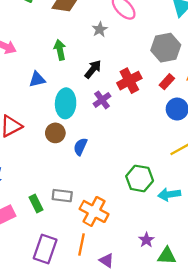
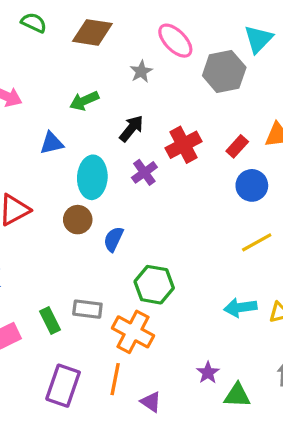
gray hexagon: (166, 48) -> (224, 72), moved
green arrow: (60, 50) -> (84, 101), turned -102
green hexagon: (140, 178) -> (154, 285), moved

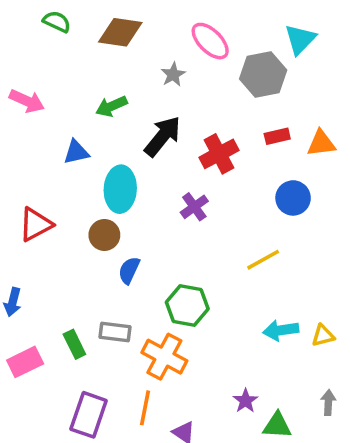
black arrow: (131, 128) -> (163, 136), size x1.4
red rectangle: (237, 146) -> (277, 136), moved, turned 35
purple cross: (144, 172) -> (194, 207), moved
blue semicircle: (113, 239) -> (129, 270), moved
yellow line: (257, 242) -> (263, 260), moved

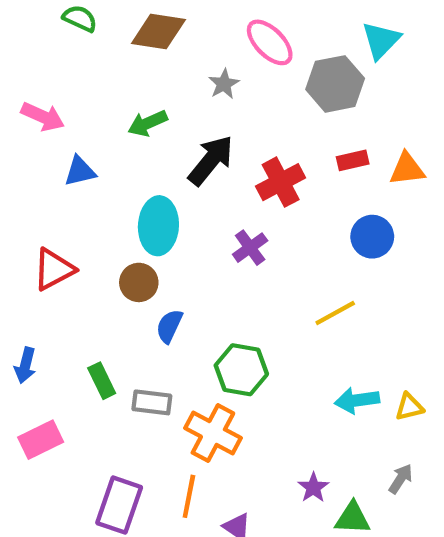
blue triangle: (76, 152) -> (80, 171), moved
green rectangle: (74, 344) -> (102, 381), moved
gray arrow: (328, 403) -> (401, 479), moved, turned 30

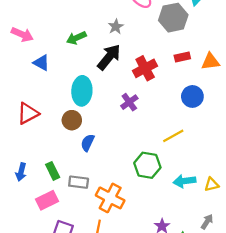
gray star: (224, 84) -> (116, 27), moved
blue triangle: (80, 171) -> (41, 63), turned 42
blue arrow: (25, 365) -> (21, 172), moved
green hexagon: (241, 370) -> (147, 165), moved
pink rectangle: (41, 440) -> (47, 200), moved

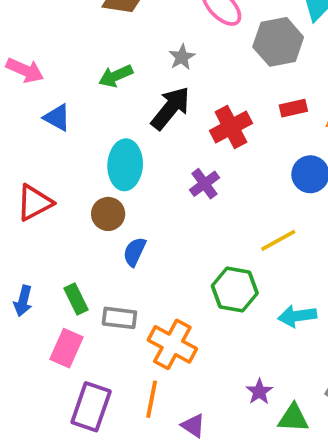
pink rectangle: (47, 200) -> (67, 348), turned -40

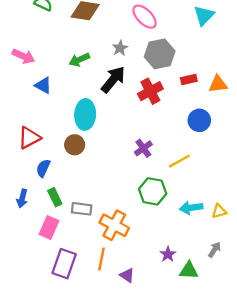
gray hexagon: (278, 42) -> (160, 54), moved
purple cross: (205, 184) -> (143, 148), moved
blue semicircle: (135, 252) -> (43, 168), moved

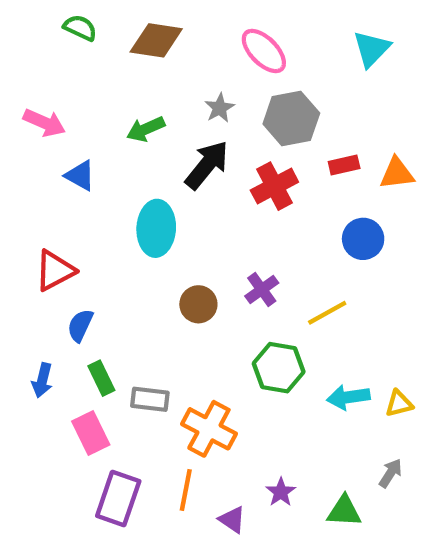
brown circle: (75, 145) -> (198, 304), moved
pink rectangle: (49, 227) -> (91, 433), turned -50
purple star: (168, 254) -> (281, 492), moved

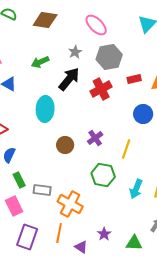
yellow line: (327, 313) -> (126, 149), turned -42
cyan arrow: (348, 397) -> (136, 189), turned -60

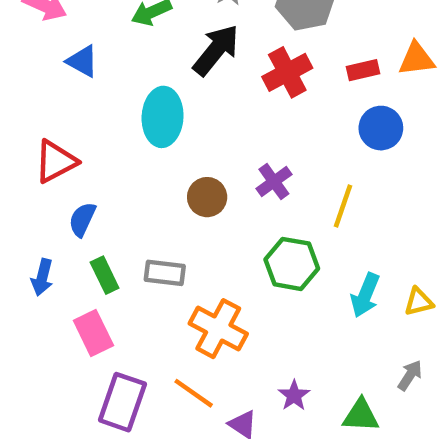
red rectangle: (134, 79) -> (363, 70), moved
gray rectangle: (42, 190) -> (165, 273), moved
orange line: (59, 233) -> (194, 393), turned -66

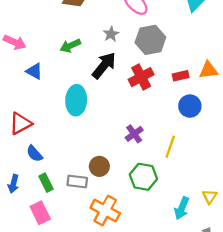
brown circle: (207, 197) -> (99, 166), moved
blue semicircle: (82, 219) -> (34, 154), turned -66
cyan arrow: (365, 295) -> (182, 208), moved
yellow triangle: (419, 302) -> (210, 197), turned -42

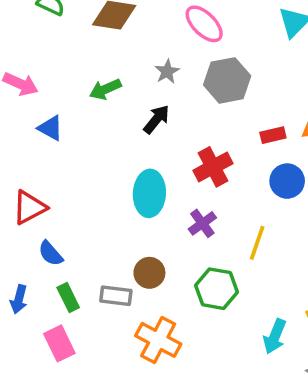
black arrow: (104, 65) -> (156, 119), size x0.7
red cross: (141, 77) -> (213, 167), moved
cyan ellipse: (76, 100) -> (149, 193), moved

